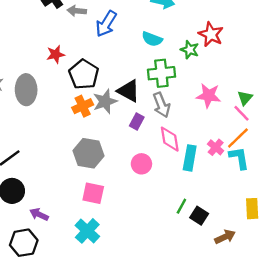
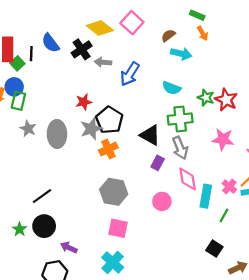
red star: (211, 34) -> (226, 100), moved
gray star: (105, 101) -> (91, 129), moved
green line: (181, 206) -> (224, 215), moved

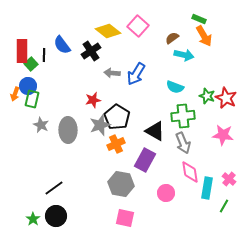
orange arrow: (203, 33) -> (204, 36), size x1.5
gray arrow: (103, 62) -> (112, 73), moved
purple rectangle: (158, 163) -> (145, 160), moved, size x1.6

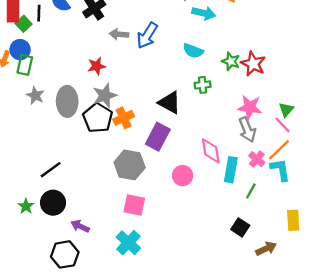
green cross: (183, 116) -> (203, 85), size x0.6
black pentagon: (117, 117) -> (98, 118), moved
gray arrow: (183, 143) -> (247, 130), moved

